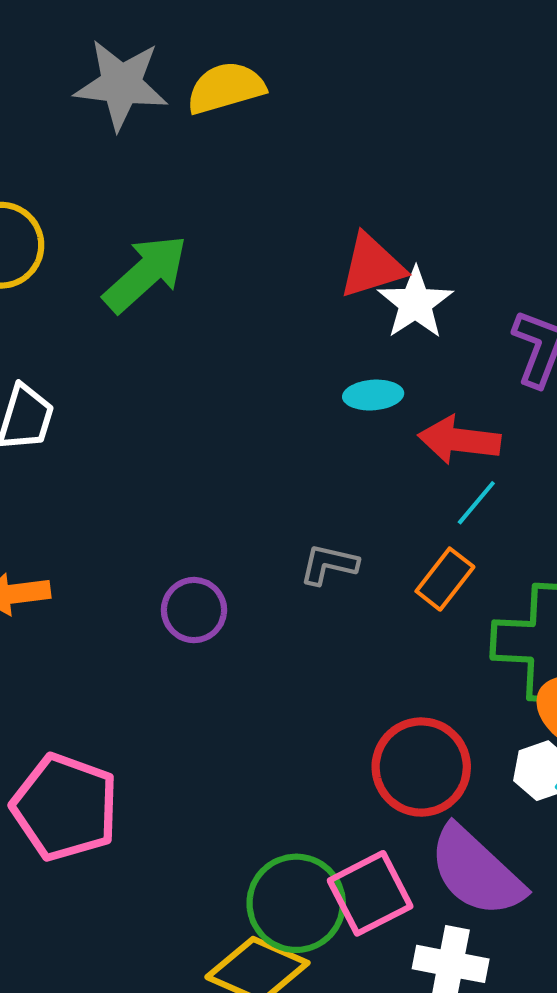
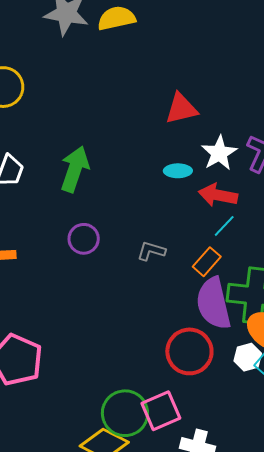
green arrow: (146, 273) -> (75, 169), moved, turned -33
white star: (415, 303) -> (219, 153), moved
purple circle: (194, 610) -> (84, 239), moved
purple semicircle: (476, 872) -> (213, 303), moved, turned 30

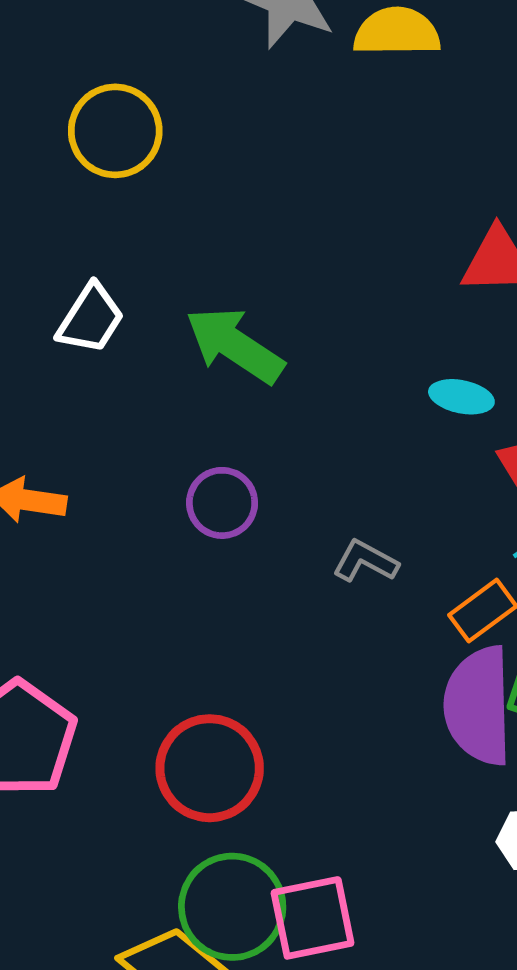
green arrow: (75, 169) -> (235, 345), turned -87
red circle: (189, 351) -> (210, 768), moved

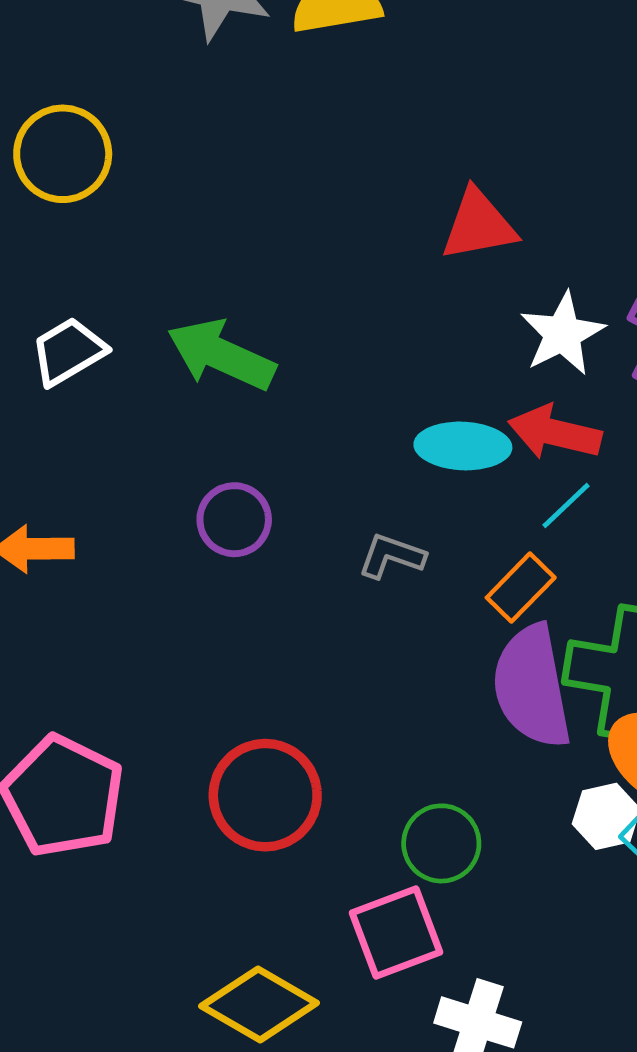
white trapezoid: (91, 319) -> (68, 351), turned -144
cyan ellipse: (461, 397) -> (463, 446), moved, size x1.4
green circle: (232, 907) -> (441, 843), moved, size x0.7

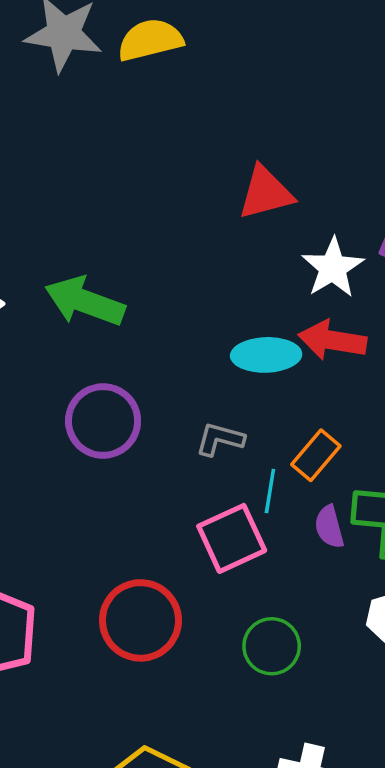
cyan line: (566, 506) -> (270, 491), moved, turned -33
purple circle: (234, 520) -> (103, 421), size x1.4
purple semicircle: (532, 686) -> (329, 527), size x0.5
pink square: (396, 932) -> (232, 538), moved

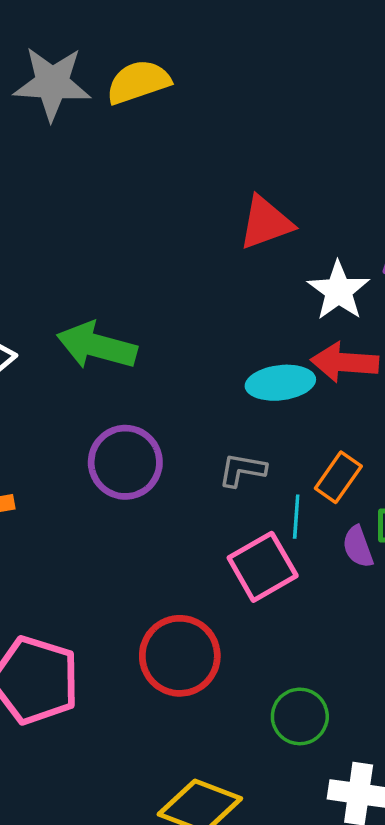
green circle: (272, 646) -> (300, 716), moved

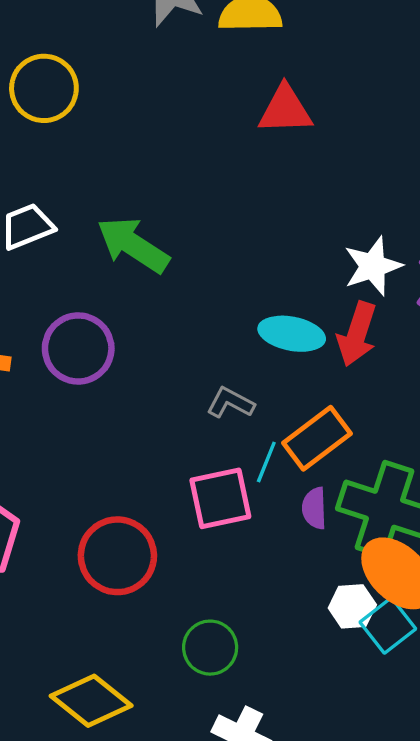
red triangle: (266, 223) -> (285, 110), moved
red arrow: (345, 362) -> (357, 334), turned -94
purple circle: (125, 462) -> (78, 348), moved
orange rectangle: (338, 477) -> (317, 438), size x1.4

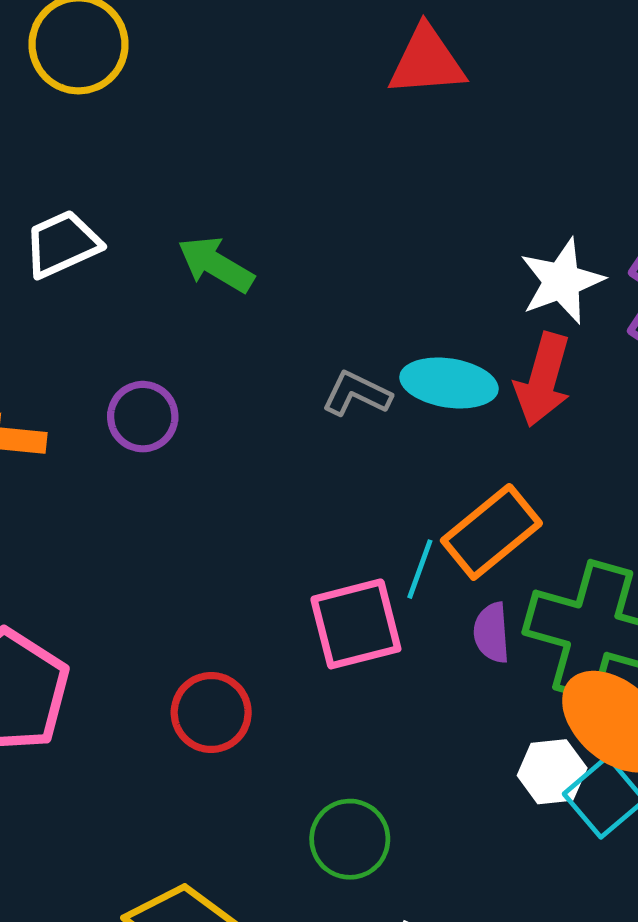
green arrow: (133, 245) -> (216, 264), size x0.7
purple circle: (78, 348) -> (143, 417), size x0.7
gray L-shape: (230, 403) -> (357, 394), moved
red circle: (117, 556) -> (211, 713), size x0.7

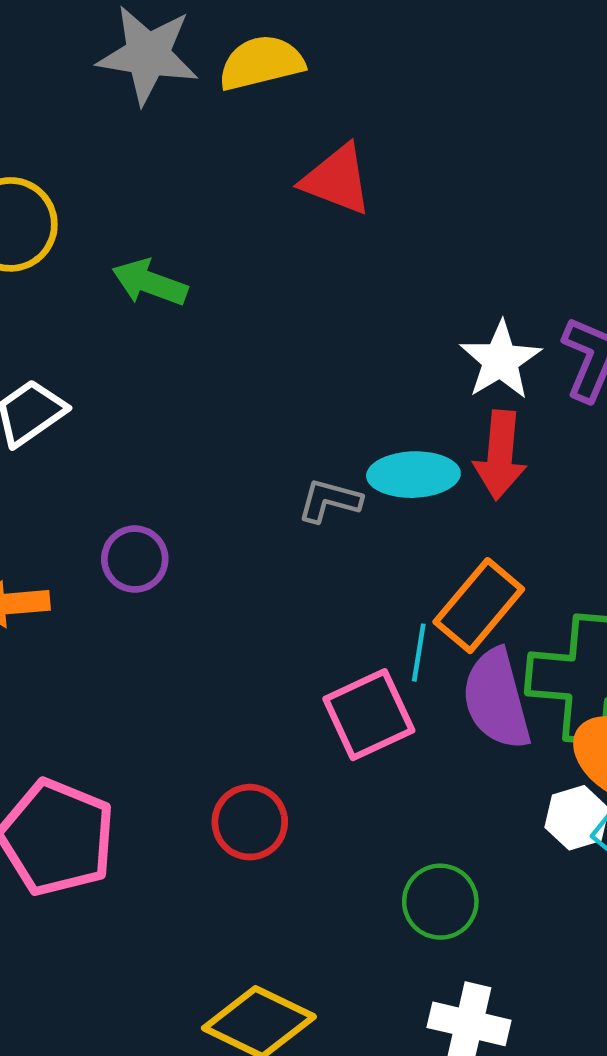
red triangle: (427, 61) -> (337, 180), turned 36
green arrow: (216, 264) -> (150, 283), moved
purple semicircle: (492, 633) -> (496, 699), size x1.8
green circle: (350, 839) -> (440, 902), moved

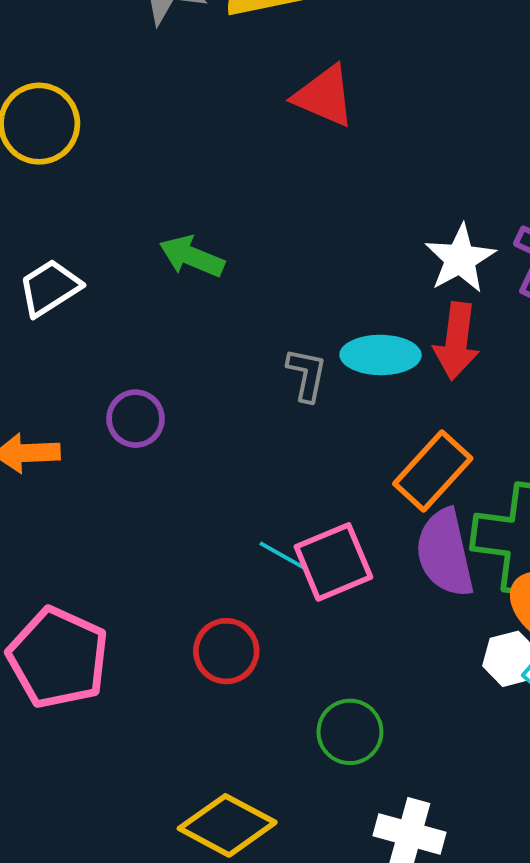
green arrow: (150, 283) -> (192, 256), moved
gray L-shape: (329, 501) -> (307, 375), turned 84
cyan line: (419, 653) -> (282, 556), moved, turned -72
green circle: (440, 902) -> (350, 732), moved

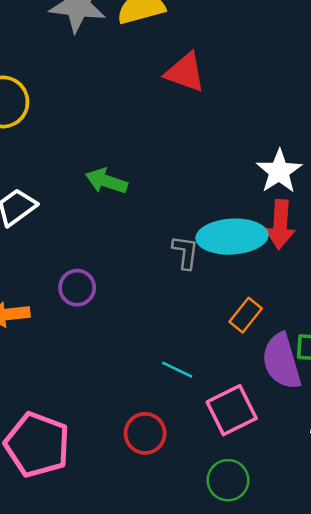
cyan ellipse: (381, 355) -> (232, 237), size x1.4
orange rectangle: (433, 471) -> (246, 315), moved, size x0.7
pink square: (333, 562) -> (232, 410), moved

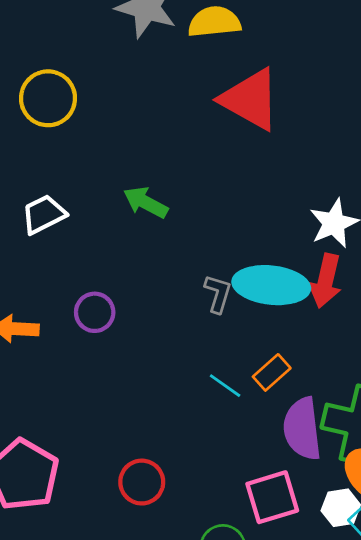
red triangle: (185, 72) -> (250, 99), size x1.4
cyan line: (177, 370) -> (225, 386), moved
pink square: (232, 410) -> (272, 497), moved

